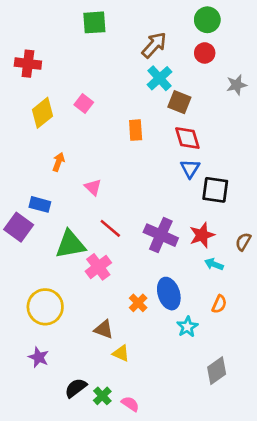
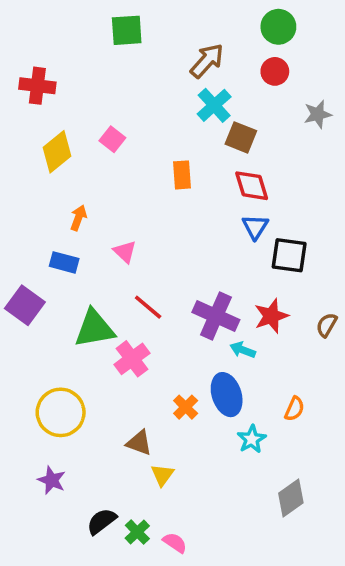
blue rectangle: (40, 204) -> (64, 262), moved
cyan arrow: (214, 264) -> (243, 350), moved
yellow triangle: (121, 353) -> (162, 475), turned 42

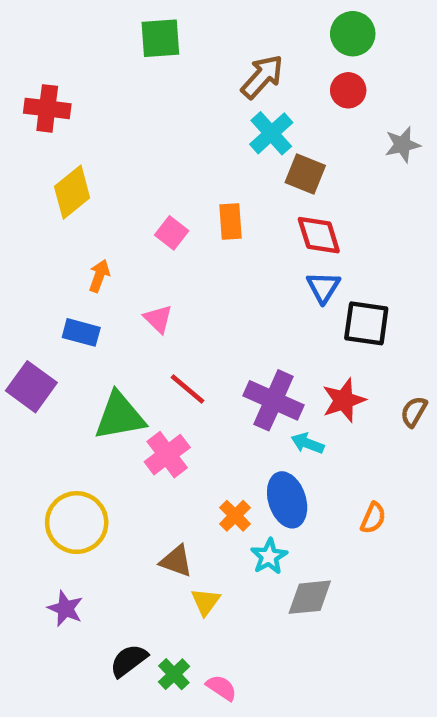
pink square: (112, 139) -> (172, 233), moved
cyan star: (252, 439) -> (269, 556), moved
gray diamond: (291, 498) -> (310, 597), moved, turned 30

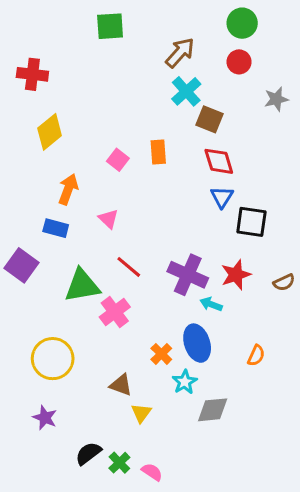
orange arrow: (99, 276) -> (68, 189), size x1.4
brown semicircle: (414, 412) -> (284, 282), turned -145

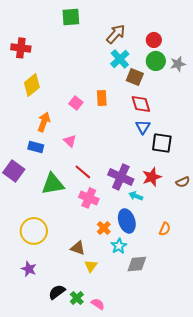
green circle: (242, 23) -> (156, 61), moved
pink cross: (115, 312) -> (89, 198), moved, turned -30

